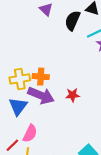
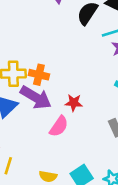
pink semicircle: (30, 133) -> (59, 126), moved

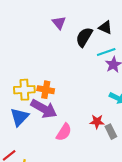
red star: (74, 103) -> (97, 122), moved

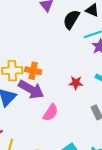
red star: (97, 122) -> (76, 83), moved

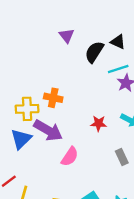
orange cross: (33, 71) -> (53, 98), moved

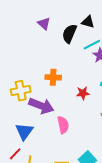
orange cross: (53, 98) -> (53, 77), moved
blue triangle: (21, 139) -> (24, 131), moved
pink semicircle: (70, 157) -> (63, 125), turned -36

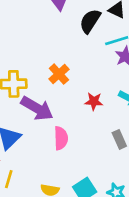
orange cross: (53, 77) -> (59, 74), turned 35

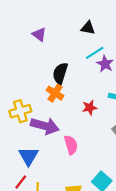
black semicircle: (90, 21) -> (60, 73), moved

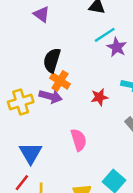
black semicircle: (60, 73) -> (52, 60), moved
purple arrow: (45, 126) -> (51, 96), moved, size x0.7

